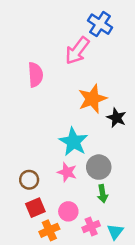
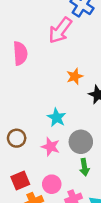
orange star: (92, 99) -> (75, 76), size x0.6
cyan star: (73, 142) -> (57, 118), size x0.7
brown circle: (29, 180) -> (17, 138), moved

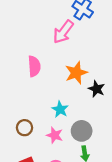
pink semicircle: (20, 53) -> (34, 66), moved
orange star: (75, 76) -> (76, 73), size x1.5

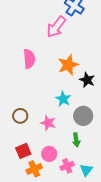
cyan star: (60, 109) -> (63, 99), moved
gray circle: (82, 131) -> (83, 116), moved

